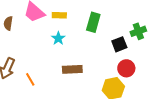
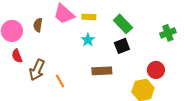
green rectangle: (93, 22) -> (123, 24), turned -60
black square: (119, 44) -> (122, 46), moved

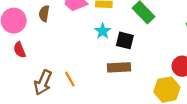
black square: (122, 46) -> (125, 40), moved, turned 35
brown arrow: (37, 70) -> (43, 83), moved

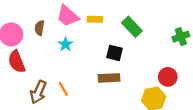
cyan star: (103, 31) -> (66, 44), moved
red semicircle: (20, 50) -> (17, 62), size x1.5

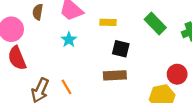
yellow rectangle: (95, 19) -> (108, 22), moved
green rectangle: (132, 27) -> (155, 23), moved
brown semicircle: (39, 28) -> (38, 12), moved

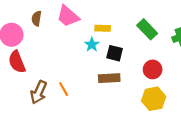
cyan star: (69, 40) -> (92, 44), moved
red circle: (177, 74) -> (153, 69), moved

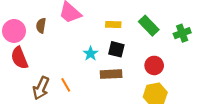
brown semicircle: (36, 18) -> (41, 26), moved
yellow rectangle: (103, 28) -> (113, 24), moved
cyan star: (92, 44) -> (91, 54), moved

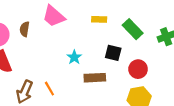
yellow rectangle: (113, 24) -> (99, 19), moved
black square: (116, 49) -> (113, 53), moved

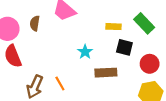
yellow rectangle: (99, 19) -> (114, 27), moved

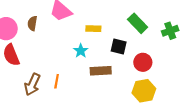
yellow rectangle: (114, 27) -> (93, 29), moved
orange line: (60, 83) -> (57, 81), turned 40

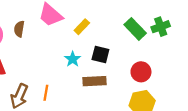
yellow rectangle: (93, 29) -> (82, 27), moved, turned -48
green cross: (170, 31) -> (161, 27), moved
black square: (119, 47) -> (100, 54), moved

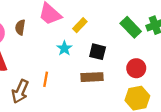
cyan star: (73, 59) -> (64, 48), moved
orange line: (46, 93) -> (46, 79), moved

